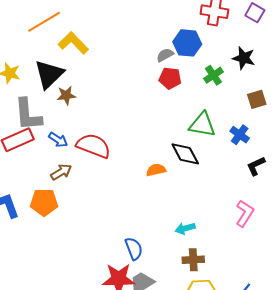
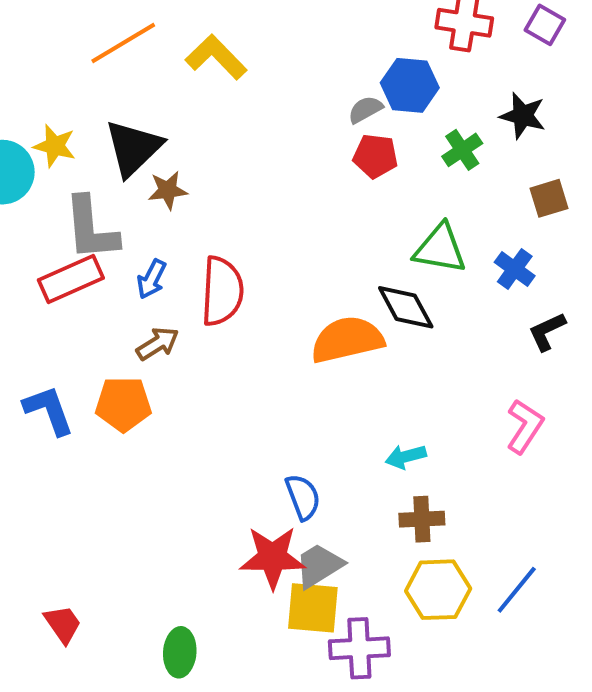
yellow L-shape: (73, 43) -> (216, 57), moved
blue arrow: (58, 140) -> (152, 279), turned 84
red semicircle: (93, 146) -> (222, 291), turned 72
orange semicircle: (156, 170) -> (347, 340), size x1.8

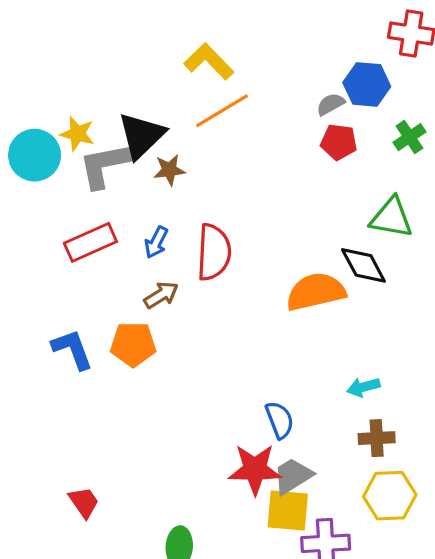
orange line: (123, 43) -> (222, 111), moved
gray L-shape: (91, 229) -> (105, 165), moved, turned 84
red trapezoid: (63, 624) -> (84, 502), moved

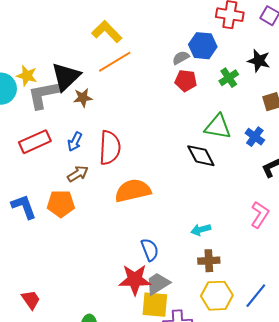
orange semicircle: (316, 292) -> (133, 191), moved

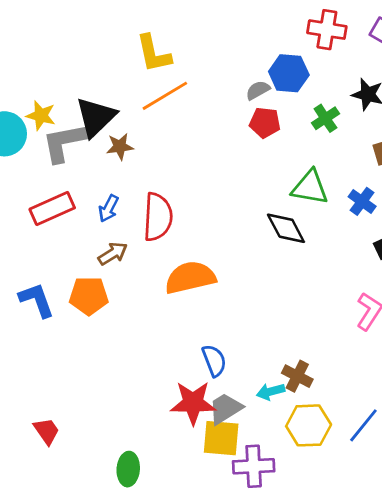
yellow L-shape: (107, 32) -> (154, 54), turned -148
cyan arrow: (201, 230) -> (271, 392), moved
brown cross: (209, 261) -> (297, 376), turned 30

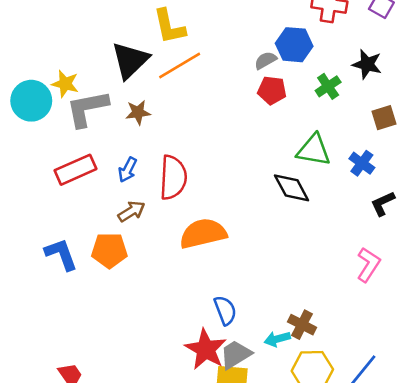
black triangle: (96, 117) -> (130, 60), moved
red star: (193, 403) -> (206, 349), turned 30

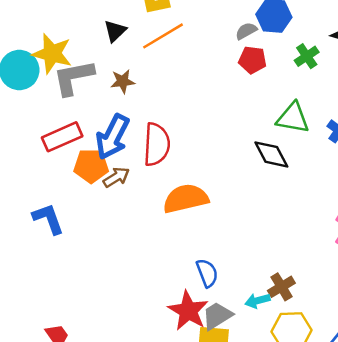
black triangle: (130, 60) -> (115, 31), size x0.6
yellow star: (65, 84) -> (52, 54), size x1.5
blue arrow: (128, 170) -> (113, 137), size x1.8
orange pentagon: (109, 250) -> (91, 166), moved
brown cross: (302, 325) -> (281, 287), turned 32

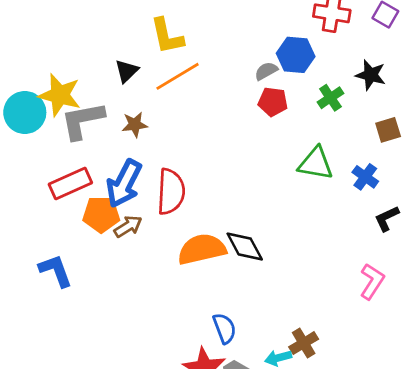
black diamond: (271, 154) -> (245, 247), moved

